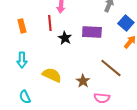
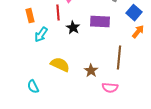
cyan arrow: (22, 60) -> (41, 35), moved, turned 35
brown line: (111, 68) -> (119, 58), turned 55

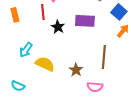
cyan arrow: (41, 35) -> (26, 50), moved
cyan semicircle: (33, 87) -> (18, 86), turned -40

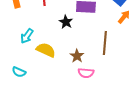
black star: (58, 27) -> (66, 22), moved
pink semicircle: (95, 87) -> (86, 73), moved

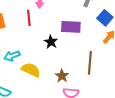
cyan arrow: (27, 36) -> (12, 56), turned 35

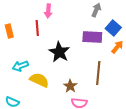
purple rectangle: (71, 27) -> (92, 37), moved
black star: (51, 42) -> (59, 52), size x1.5

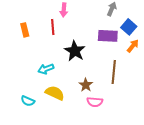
cyan arrow: (20, 66) -> (46, 69), moved
yellow semicircle: (39, 80) -> (55, 93), moved

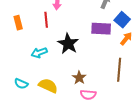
cyan arrow: (46, 69) -> (39, 53), moved
brown line: (114, 72) -> (119, 70), moved
cyan semicircle: (28, 101) -> (21, 84), moved

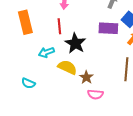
red line: (46, 20) -> (59, 26), moved
orange rectangle: (18, 23) -> (25, 22), size x1.6
yellow semicircle: (48, 86) -> (67, 67), moved

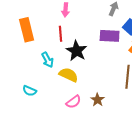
cyan arrow: (46, 52) -> (48, 60), turned -98
brown star: (86, 77) -> (98, 100), moved
pink semicircle: (95, 94) -> (74, 102), moved, turned -42

